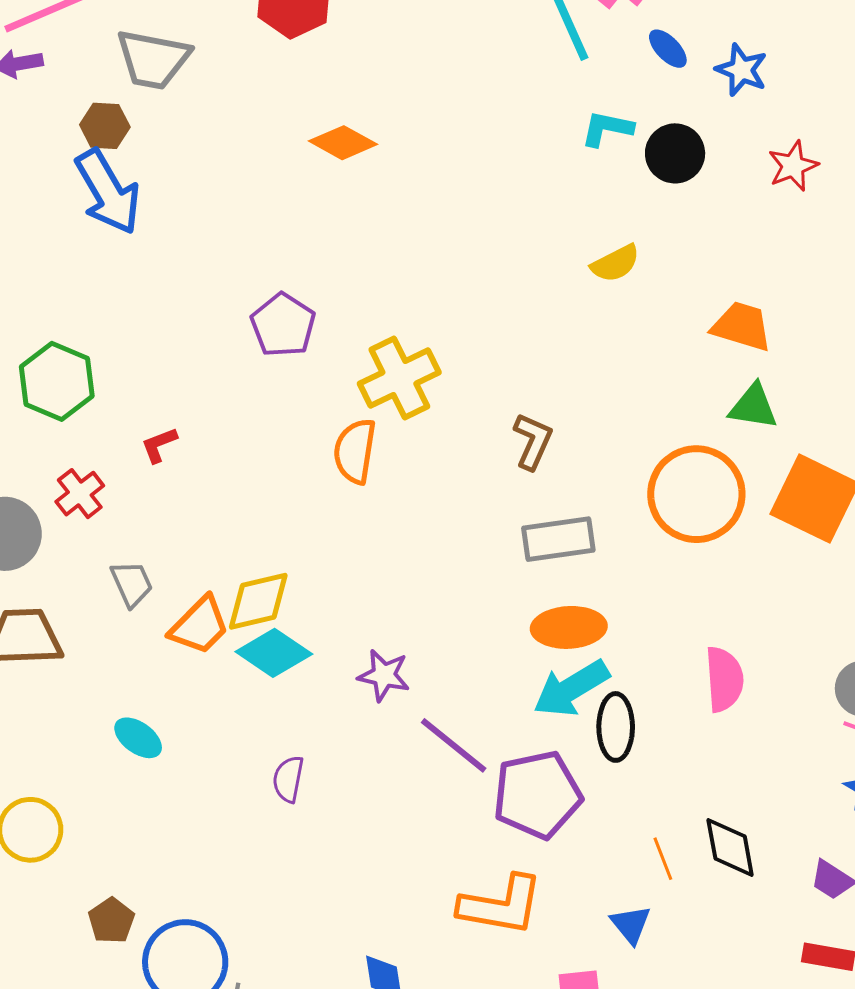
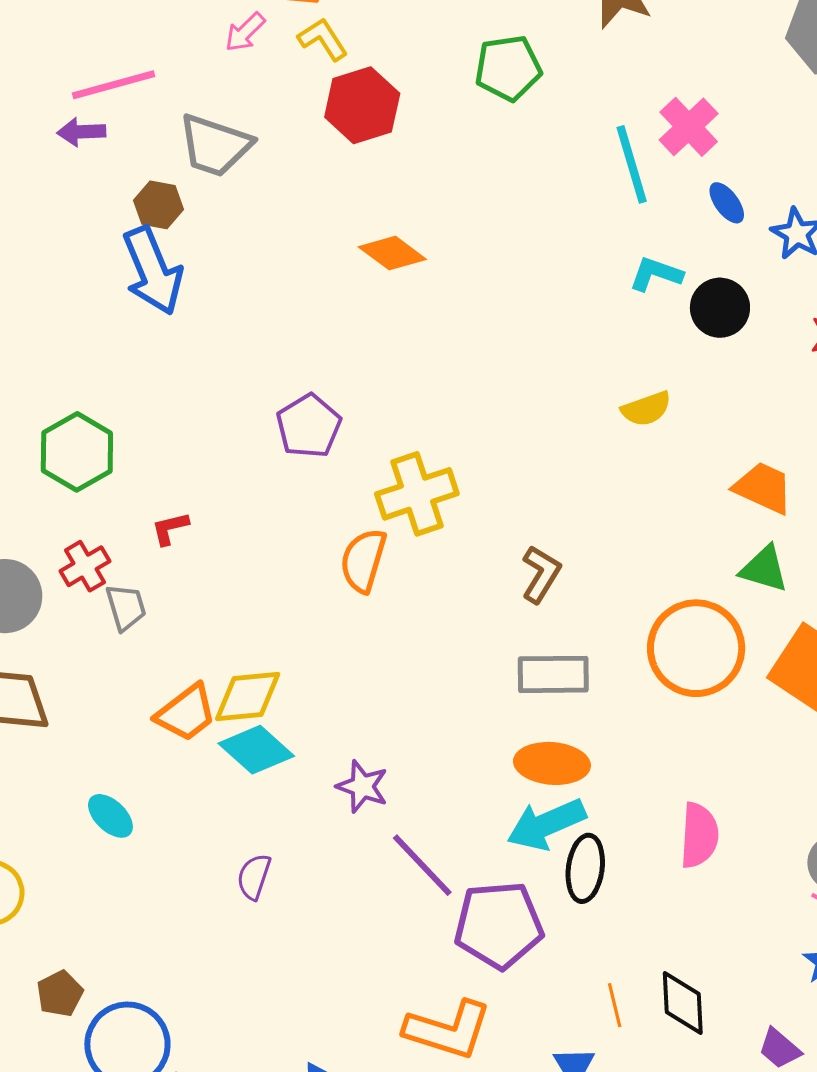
gray trapezoid: (132, 584) -> (126, 607), moved

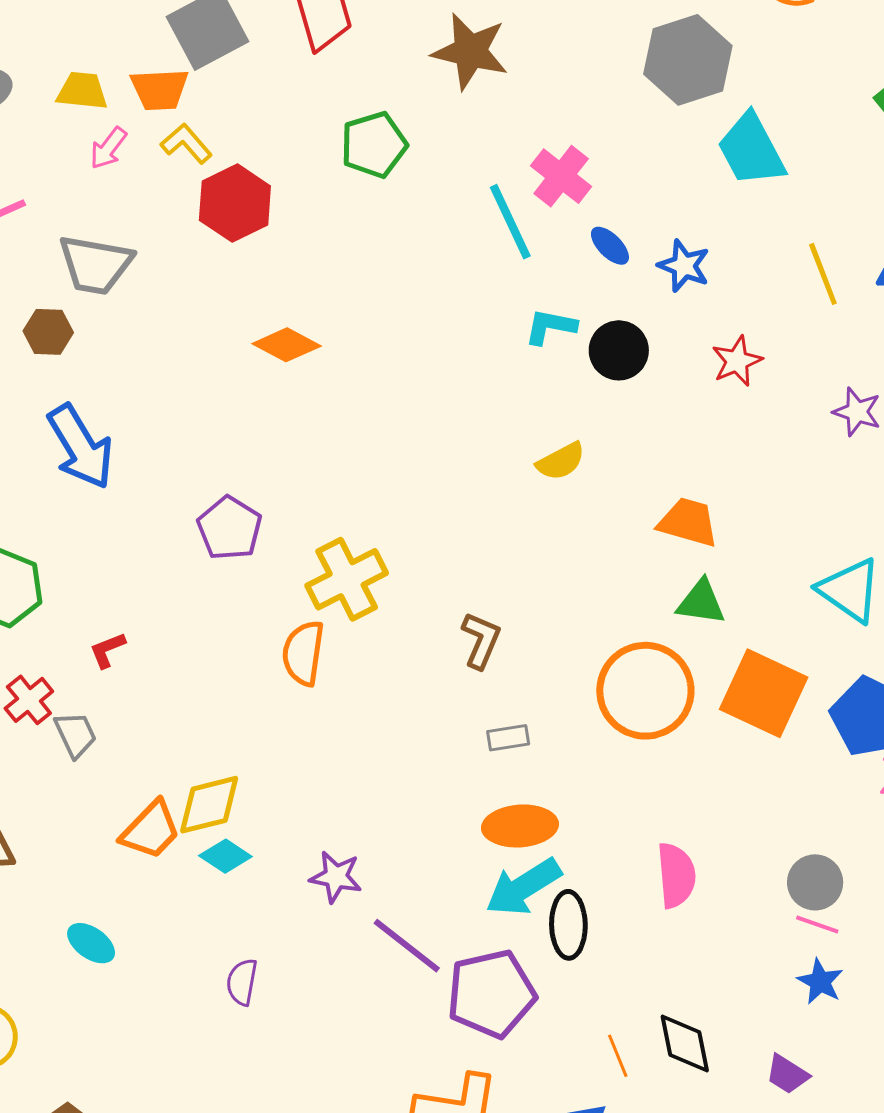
blue arrow: (153, 271) -> (80, 447), moved
gray rectangle: (553, 674) -> (508, 738), size x0.6
cyan diamond: (256, 750) -> (225, 856), size x0.7

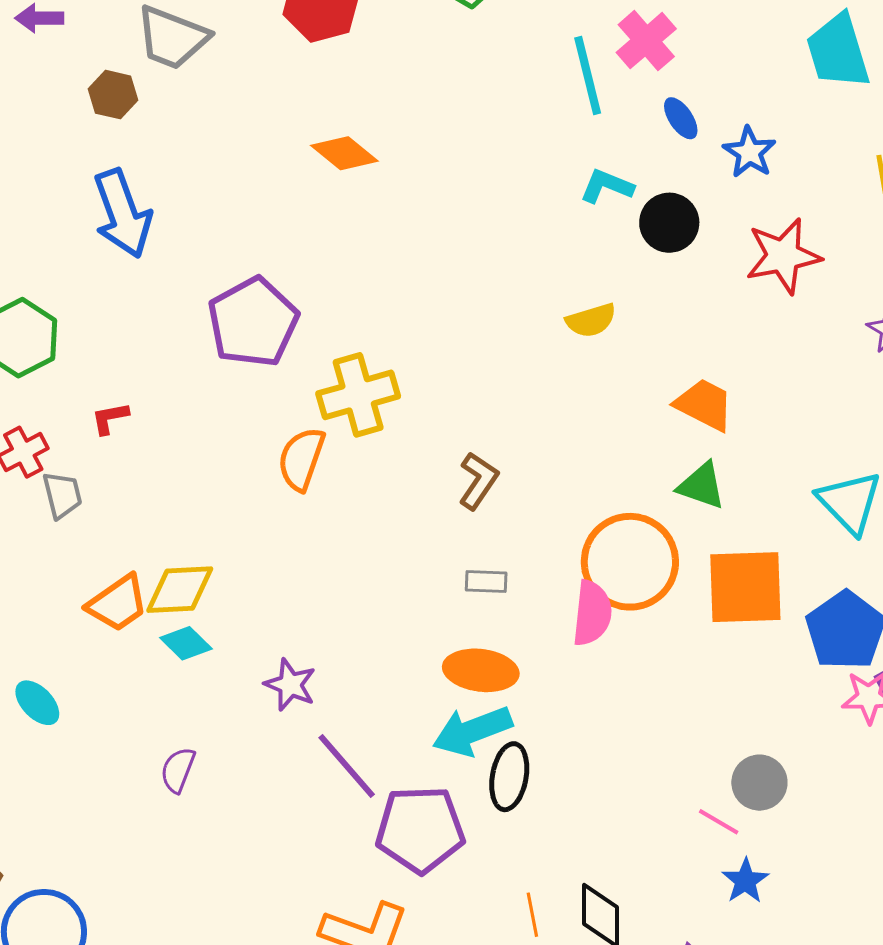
red star: (737, 361) -> (783, 256), size x1.5
purple pentagon: (230, 528) -> (253, 322), size x1.4
orange square: (764, 693) -> (745, 587), turned -38
pink semicircle: (676, 875) -> (592, 613), moved
pink line: (817, 925) -> (719, 822), moved

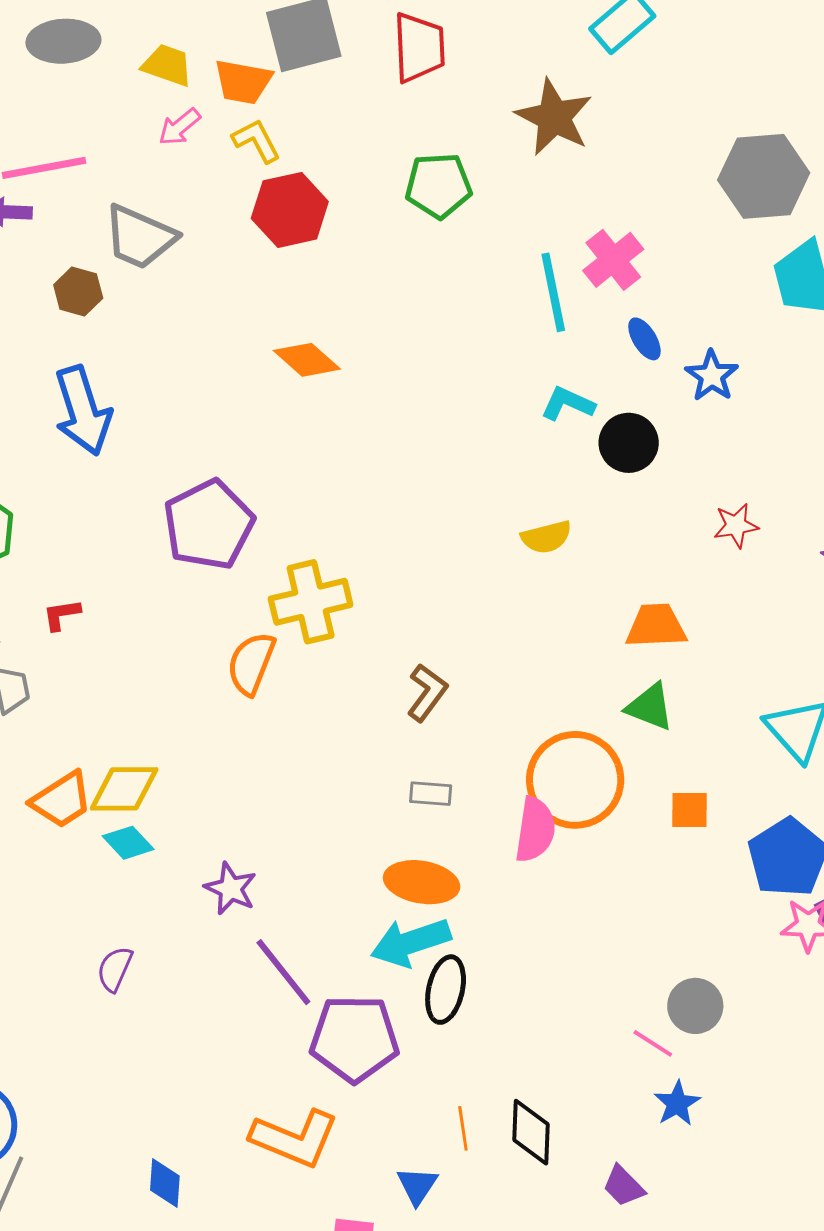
red star: (783, 256) -> (736, 525), moved, size x0.6
orange trapezoid: (704, 405) -> (656, 626), turned -32
orange square: (745, 587) -> (689, 810), size x0.5

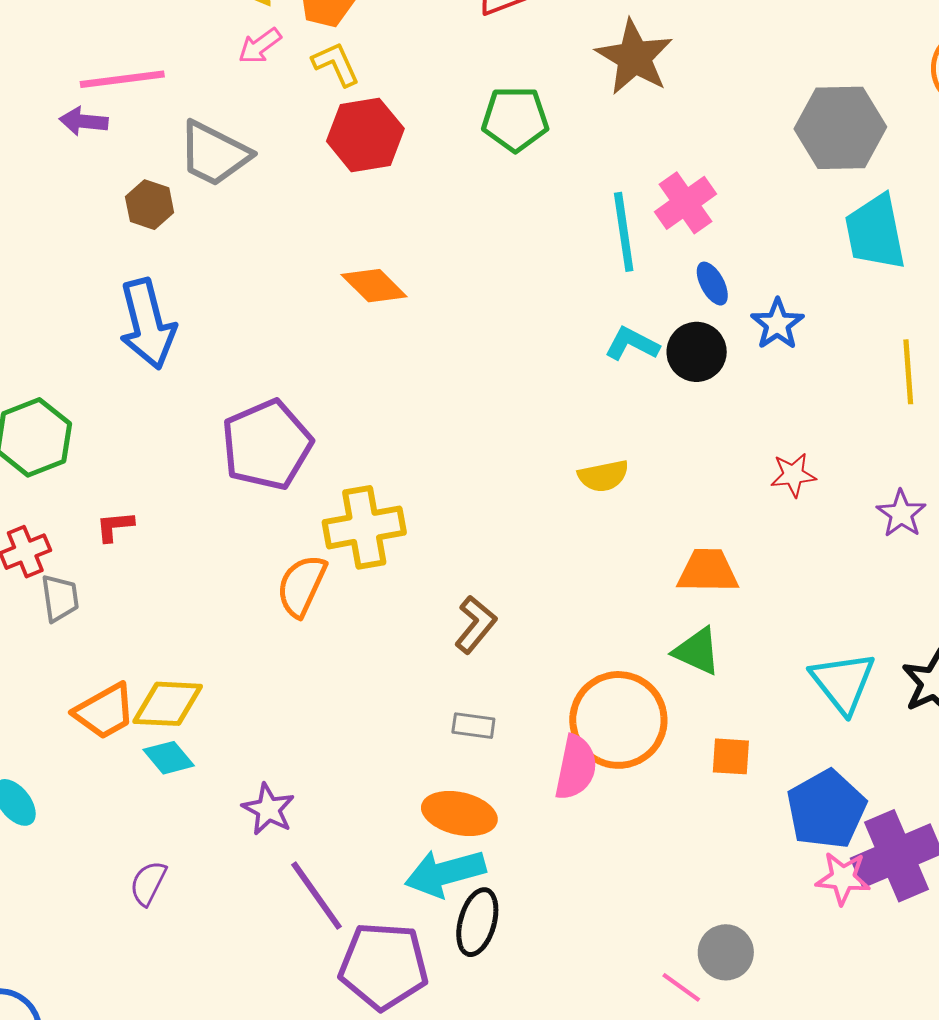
black circle: (629, 443) -> (697, 352), moved

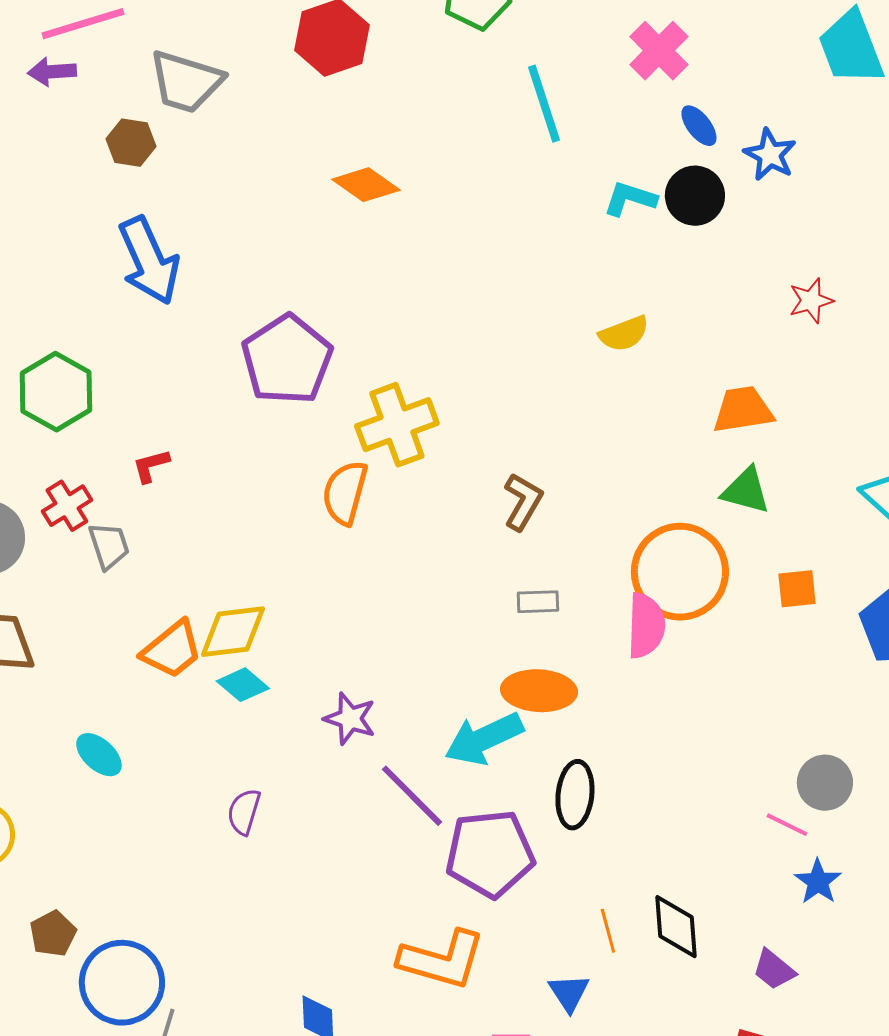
cyan line: (624, 232) -> (544, 104), moved
cyan arrow: (445, 873) -> (484, 739), moved

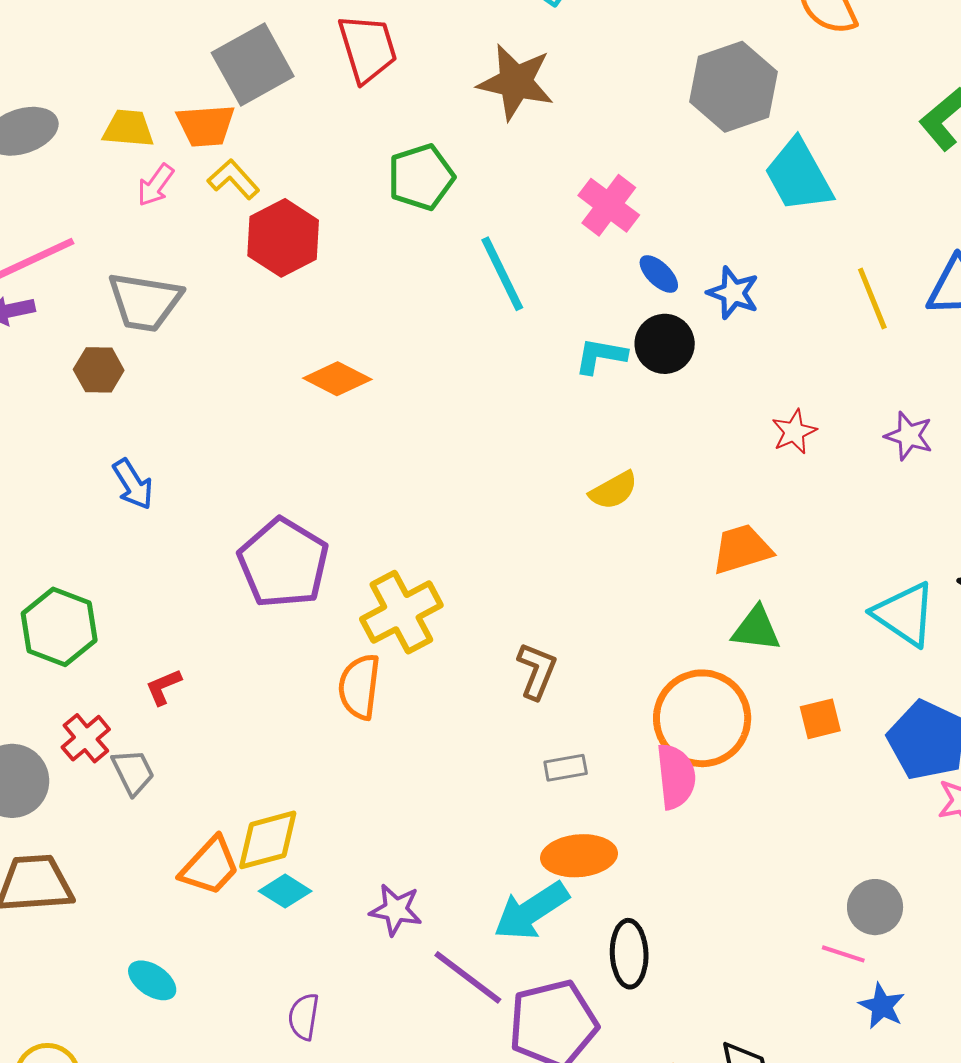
blue arrow: (149, 261) -> (133, 484), size x0.6

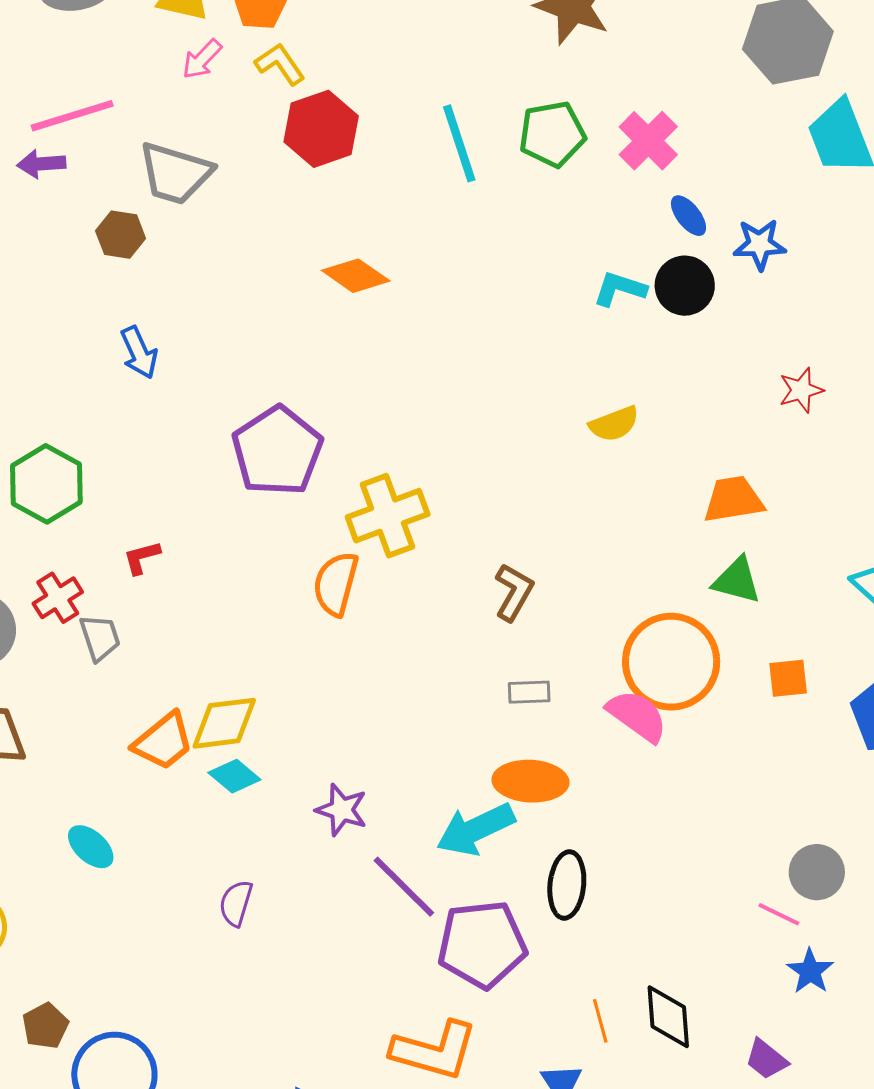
green pentagon: (421, 177) -> (552, 134), moved
cyan line: (502, 274) -> (459, 143), moved
blue star: (733, 293) -> (760, 244), turned -30
pink semicircle: (676, 776) -> (637, 716), turned -56

